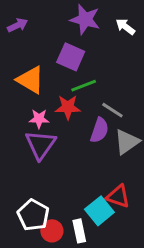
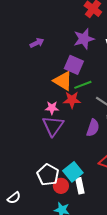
purple star: (85, 19) -> (84, 39), turned -30
orange triangle: (30, 80) -> (63, 81), moved
purple semicircle: (99, 130) -> (93, 128), moved
cyan square: (99, 211) -> (73, 172), moved

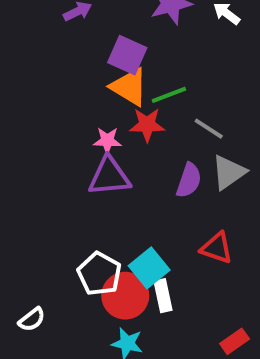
purple square: (74, 65) -> (127, 55), moved
purple triangle: (53, 126) -> (109, 176), turned 50
red circle: (61, 186) -> (125, 296), size x1.5

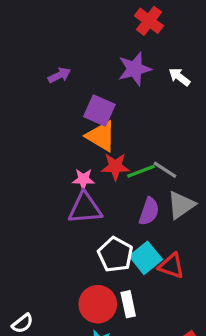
green line: (169, 95) -> (141, 171), moved
cyan square: (149, 268) -> (146, 258), moved
white pentagon: (99, 274) -> (115, 255), moved

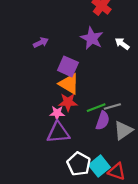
purple star: (135, 69) -> (92, 38), turned -30
red star: (115, 167) -> (68, 102), moved
gray line: (165, 170) -> (112, 106), turned -49
purple semicircle: (149, 211) -> (103, 121), moved

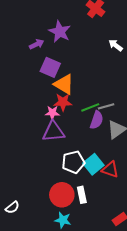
purple star: (92, 38) -> (60, 32), moved
purple square: (68, 66) -> (50, 67), moved
white pentagon: (79, 164) -> (73, 162), turned 30

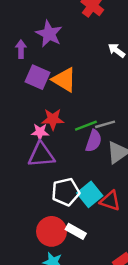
purple arrow: (37, 44) -> (21, 49), turned -64
orange triangle: (64, 84) -> (64, 80), moved
white rectangle: (82, 195) -> (76, 231), turned -49

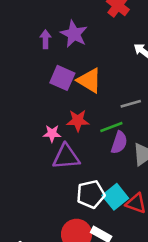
purple arrow: (21, 49) -> (45, 39), moved
gray line: (105, 124) -> (131, 104), moved
pink star: (40, 132) -> (52, 133), moved

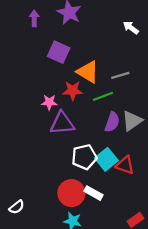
purple arrow: (45, 39) -> (34, 18), moved
orange triangle: (89, 81) -> (88, 72), moved
purple semicircle: (119, 143) -> (112, 122), moved

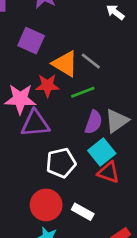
gray line: (120, 75) -> (91, 61), moved, turned 54
pink star: (49, 102) -> (20, 99), size x1.6
cyan square: (106, 159) -> (102, 152), moved
white rectangle: (94, 193) -> (83, 212), moved

